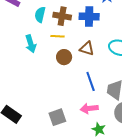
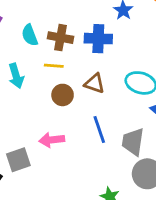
cyan semicircle: (40, 15) -> (30, 35), turned -35
pink arrow: (89, 109) -> (52, 140), moved
gray square: (57, 117) -> (18, 160), moved

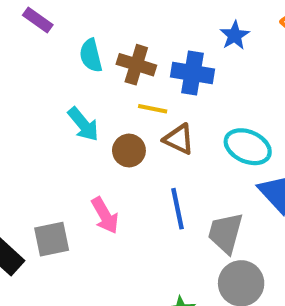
yellow line: (54, 66) -> (153, 109), moved
cyan arrow: (16, 76) -> (83, 124), moved, turned -30
pink arrow: (52, 140) -> (105, 215), turned -120

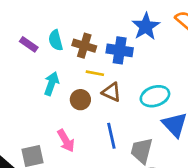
purple rectangle: (38, 20) -> (29, 44), moved
blue star: (235, 35) -> (146, 26), size x1.5
cyan arrow: (83, 124) -> (51, 84), turned -120
cyan ellipse: (248, 147) -> (155, 96), turned -40

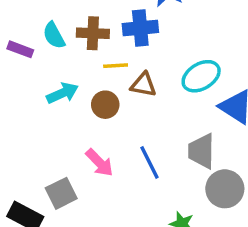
cyan arrow: (51, 84) -> (62, 93), turned 60
blue line: (111, 136) -> (149, 162), moved

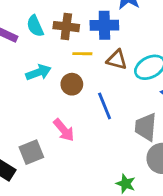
brown triangle: (143, 85) -> (117, 60), moved
blue line: (149, 162) -> (105, 106), moved

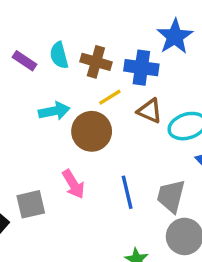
yellow line: (82, 54) -> (110, 97), turned -42
brown circle: (72, 84) -> (92, 131), size x1.5
blue line: (105, 106) -> (127, 192), moved

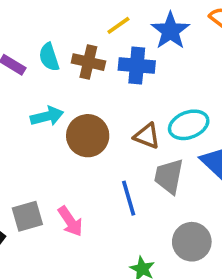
yellow line: (110, 97) -> (118, 25), moved
brown triangle: (150, 111) -> (147, 136), moved
pink arrow: (73, 184) -> (70, 221), moved
gray trapezoid: (171, 196) -> (169, 176), moved

